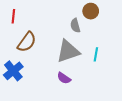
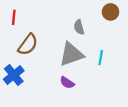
brown circle: (91, 11) -> (111, 12), moved

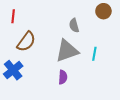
purple semicircle: (67, 83) -> (63, 77), turned -120

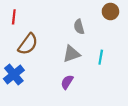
gray triangle: (67, 51) -> (71, 54), size x0.7
purple semicircle: (63, 77) -> (67, 82), turned -152

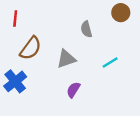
gray triangle: (71, 54) -> (66, 59), moved
cyan line: (101, 57) -> (110, 62), turned 48

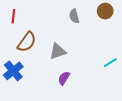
gray semicircle: (86, 29) -> (74, 16), moved
cyan line: (110, 62) -> (110, 63), moved

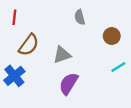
brown circle: (105, 11) -> (112, 36), moved
purple semicircle: (64, 78) -> (69, 84), size x1.5

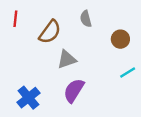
brown semicircle: (29, 45) -> (50, 32), moved
blue cross: (14, 76) -> (28, 98), moved

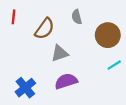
brown circle: (120, 39) -> (108, 35), size x1.5
purple semicircle: (74, 90) -> (66, 81), turned 40

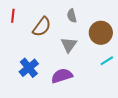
gray triangle: (60, 53) -> (69, 45), moved, turned -36
blue cross: (25, 88) -> (29, 68), moved

